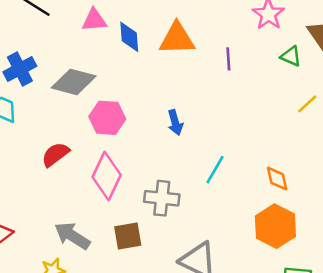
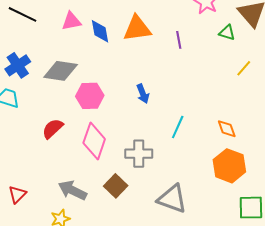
brown square: (128, 236) -> (116, 186), turned -30

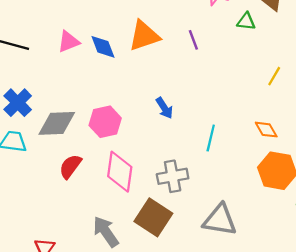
yellow line: (244, 68) -> (274, 76), moved
gray diamond: (61, 71) -> (57, 123), moved
brown square: (116, 186) -> (153, 217), size x1.4
gray arrow: (72, 190) -> (106, 232), turned 40

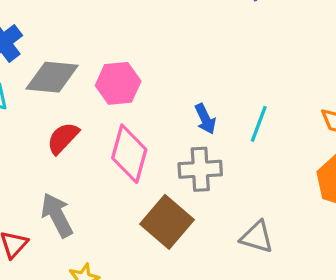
blue arrow: (164, 108) -> (205, 119), moved
gray triangle: (220, 220) -> (257, 237), size x0.7
gray arrow: (106, 232) -> (57, 215), moved

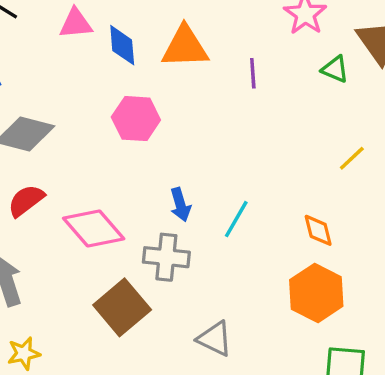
pink hexagon: (118, 83) -> (136, 119), moved
pink diamond: (129, 154) -> (94, 229), turned -66

